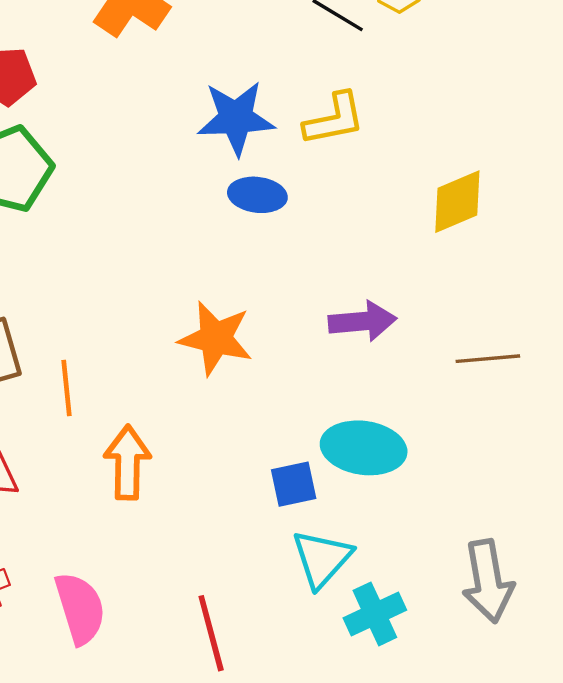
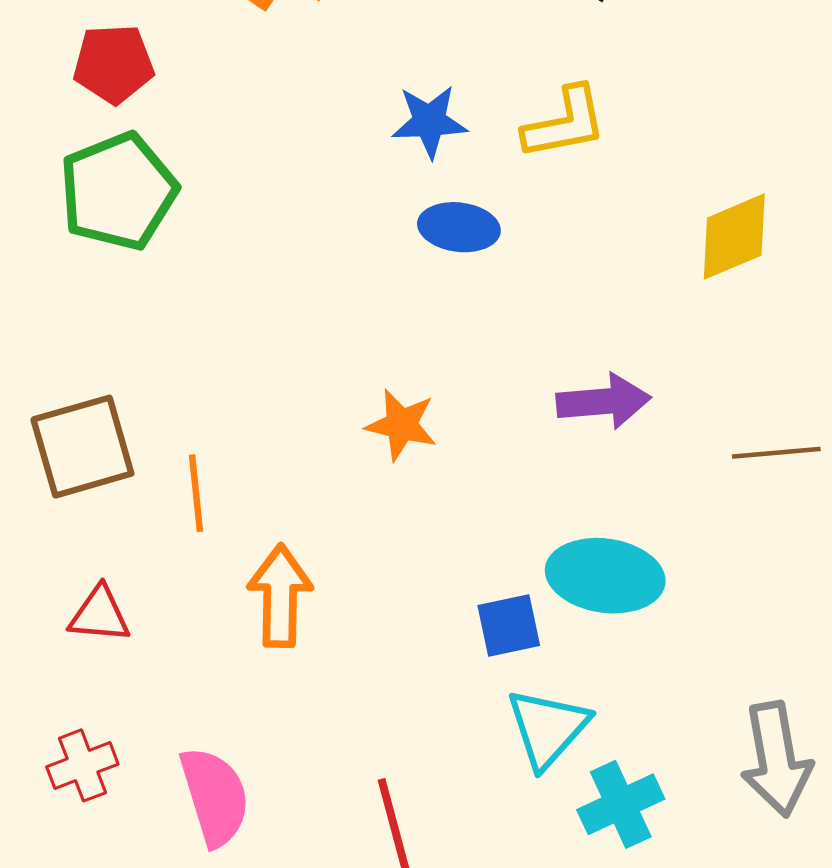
blue star: (236, 118) -> (429, 121), size x0.7
orange star: (216, 338) -> (401, 425), size x0.7

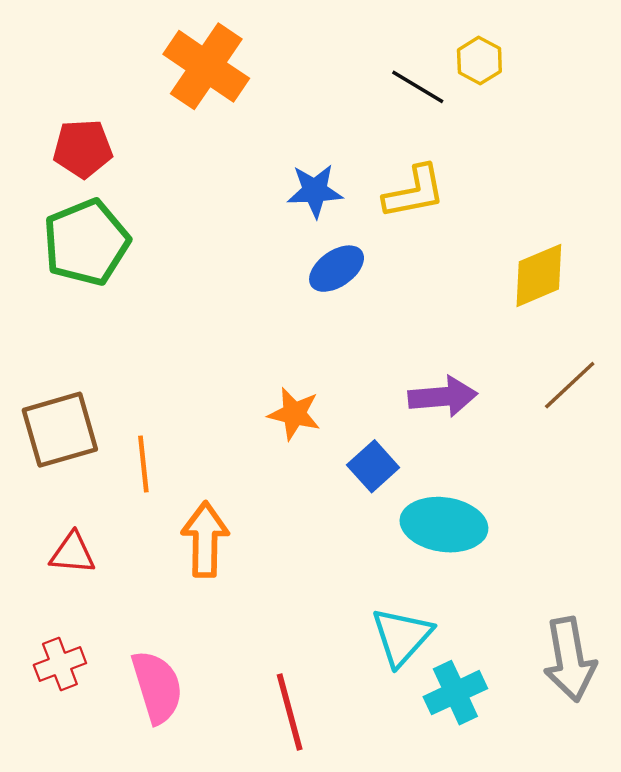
blue ellipse: (459, 227) -> (337, 269), turned -42
brown line: (776, 453) -> (570, 385), moved, turned -38
blue square: (509, 625) -> (373, 466), moved, turned -30

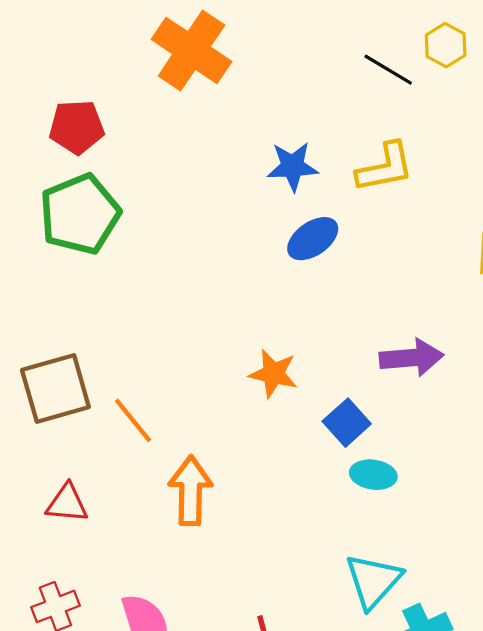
orange line: (143, 464) -> (133, 420), turned -33
cyan ellipse: (444, 525) -> (373, 475), moved, size x0.6

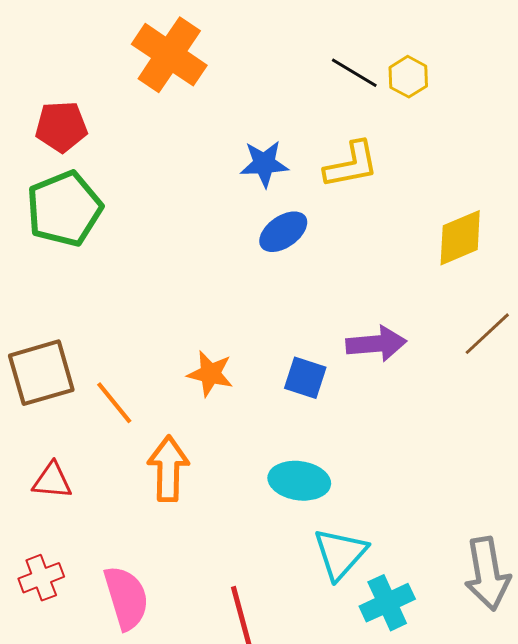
yellow hexagon: (446, 45) -> (408, 77), moved
orange star: (273, 374) -> (210, 374), moved
blue square: (347, 423) -> (305, 378), moved, turned -30
cyan ellipse: (373, 475) -> (299, 481), moved, size x1.4

